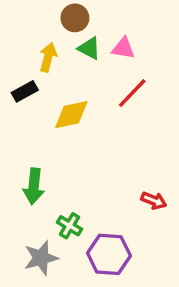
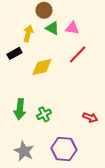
green cross: (70, 226) -> (44, 114), moved, turned 32
gray star: (41, 258) -> (24, 151), turned -30

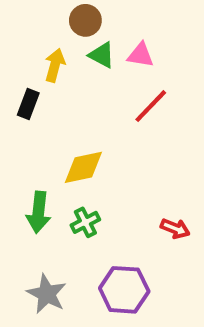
black rectangle: (15, 53) -> (28, 104), turned -40
yellow diamond: (42, 67) -> (83, 167), moved

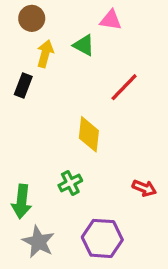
brown circle: (85, 20) -> (32, 18), moved
pink triangle: (141, 55) -> (111, 20), moved
yellow diamond: (83, 167) -> (89, 134), moved, turned -72
green arrow: (38, 212) -> (22, 201), moved

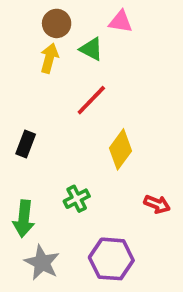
brown circle: (32, 18) -> (57, 23), moved
black rectangle: (23, 86) -> (26, 144), moved
red line: (124, 87) -> (91, 100), moved
yellow diamond: (89, 134) -> (120, 149), moved, turned 30

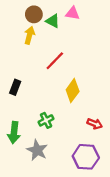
green triangle: (91, 49) -> (53, 21), moved
purple hexagon: (111, 259) -> (86, 157), moved
gray star: (42, 263) -> (37, 150), moved

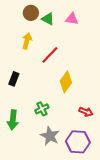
pink triangle: (73, 13) -> (72, 19), moved
yellow arrow: (29, 35) -> (27, 41), moved
gray star: (37, 150) -> (50, 136), moved

